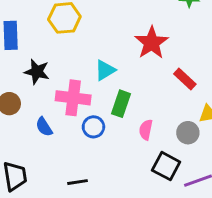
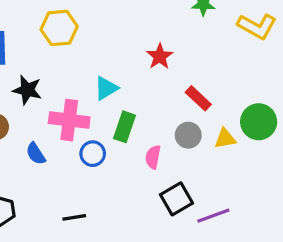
red star: (152, 43) -> (160, 56), size x0.7
gray circle: (188, 133) -> (188, 135), moved
black square: (166, 166) -> (176, 199), turned 32

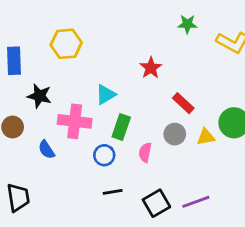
blue circle: (93, 154) -> (104, 155), moved
black square: (176, 199) -> (156, 203), moved
black line: (74, 217) -> (113, 192), moved

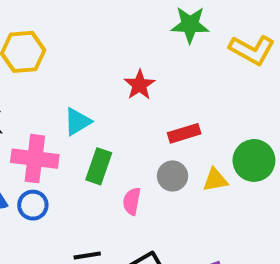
green star: (187, 24) -> (190, 25), size x1.4
red rectangle: (183, 103) -> (184, 133), turned -60
blue circle: (104, 155) -> (33, 205), moved

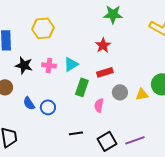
green star: (190, 25) -> (113, 14), moved
red rectangle: (184, 133) -> (105, 72), moved
pink cross: (35, 159) -> (49, 65), moved, size x0.6

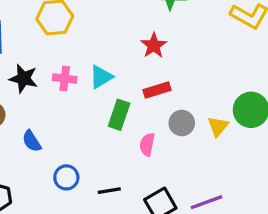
yellow triangle: (142, 94) -> (218, 126), turned -40
blue circle: (48, 107) -> (66, 177), moved

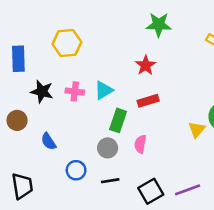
gray circle: (182, 123) -> (108, 148), moved

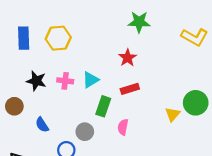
blue rectangle: (18, 59) -> (24, 38), moved
gray circle: (108, 148) -> (85, 132), moved

